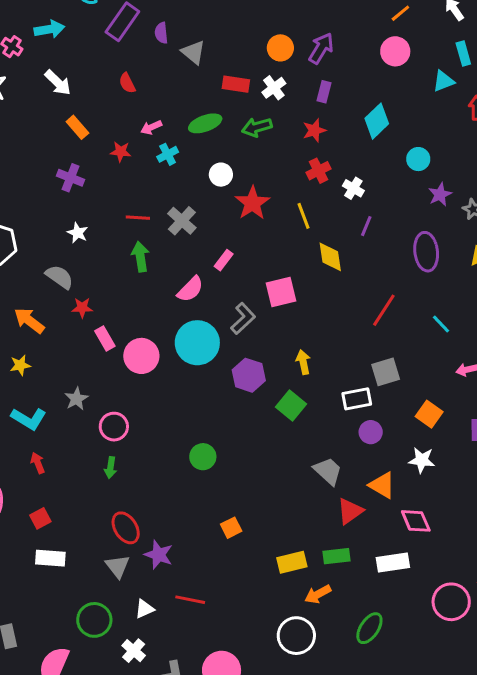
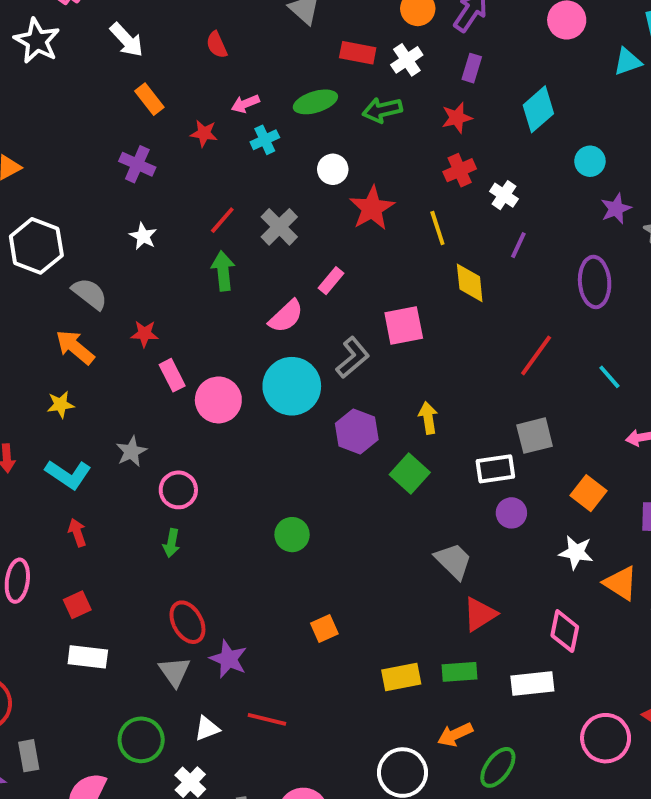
red line: (138, 218) -> (222, 220), turned -55
gray semicircle: (59, 277) -> (90, 294), moved
orange triangle: (382, 485) -> (621, 583), moved
pink diamond: (416, 521) -> (565, 631), turned 32
orange arrow: (318, 594) -> (455, 735), moved

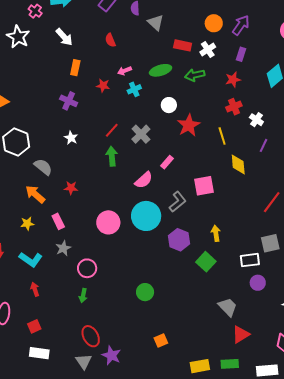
orange rectangle: (149, 99) -> (75, 68), turned 49
pink rectangle: (172, 375) -> (58, 221), moved

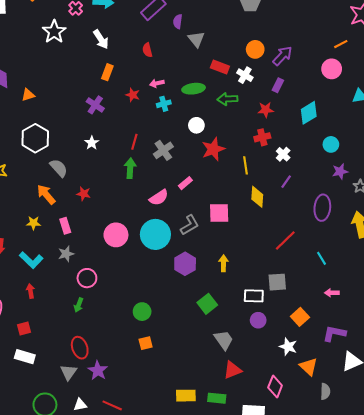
white cross: (208, 49) -> (245, 75), turned -35
red line: (112, 130) -> (134, 142), turned -35
green square: (206, 262) -> (207, 304), moved
orange square: (161, 341) -> (146, 343), moved

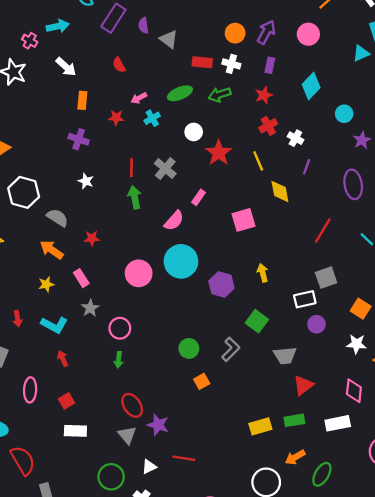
pink circle: (332, 69) -> (308, 34), moved
gray L-shape: (190, 225) -> (231, 349), moved
gray trapezoid: (224, 340) -> (285, 355), turned 135

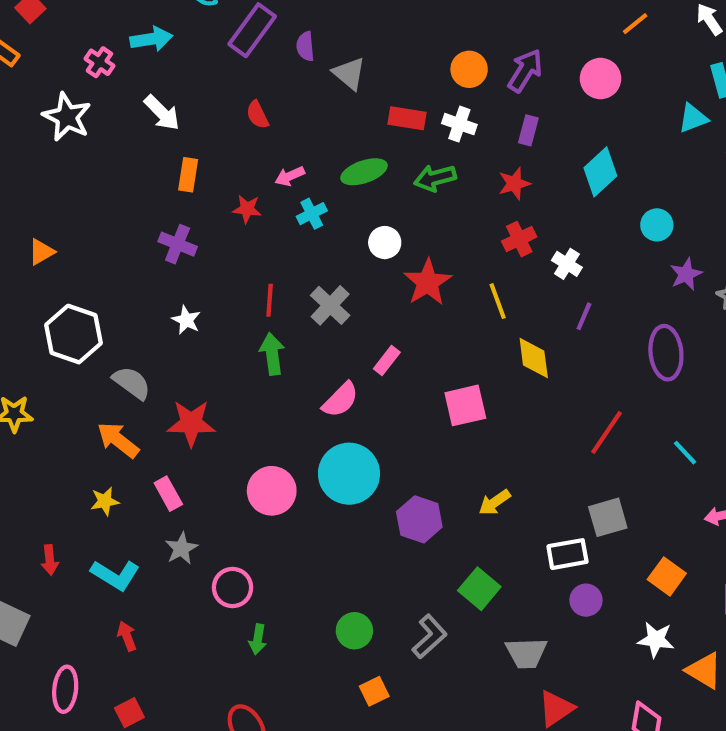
red star: (92, 238) -> (191, 423), size x1.6
yellow arrow: (263, 273) -> (495, 502), turned -114
green arrow: (119, 360) -> (258, 639), moved

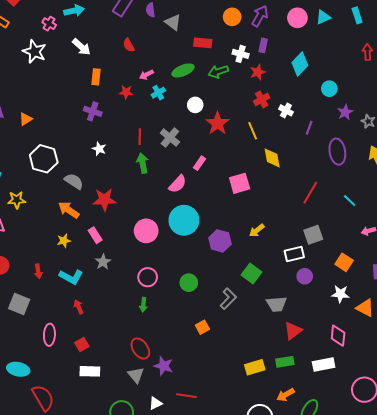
cyan triangle: (693, 118) -> (323, 17), moved
white cross: (459, 124) -> (241, 54), moved
purple line: (584, 316) -> (309, 128), moved
pink circle: (232, 588) -> (148, 277), moved
green circle: (354, 631) -> (189, 283), moved

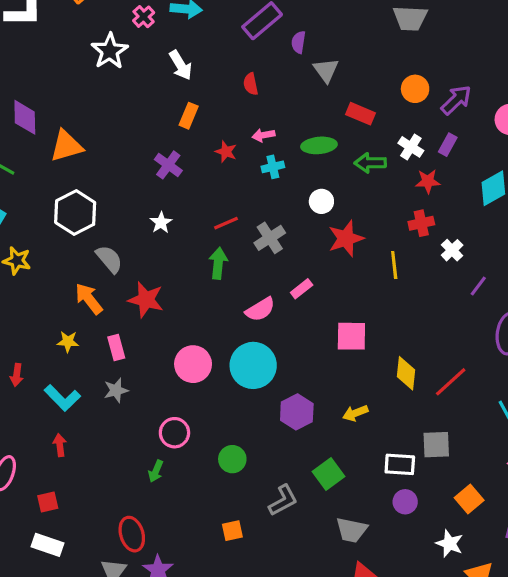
orange triangle: (26, 119) -> (66, 146), size x1.6
red line: (140, 137) -> (226, 223), turned 49
yellow diamond: (272, 158) -> (406, 373), moved

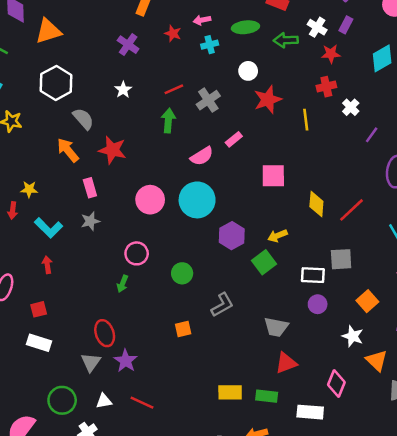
yellow star: (68, 342) -> (29, 189), moved
green square: (328, 474) -> (264, 262), moved

